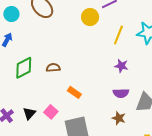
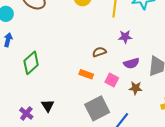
brown semicircle: (53, 68) -> (99, 52), moved
pink square: (51, 112) -> (112, 80), moved

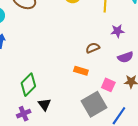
green diamond: (31, 63) -> (28, 85), moved
pink square: (112, 80) -> (108, 85), moved
purple cross: (26, 113) -> (24, 114), turned 32

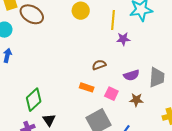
purple star: (118, 31) -> (123, 39), moved
pink square: (108, 85) -> (111, 94), moved

